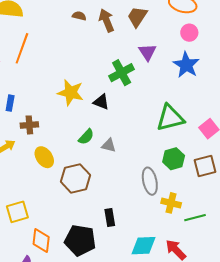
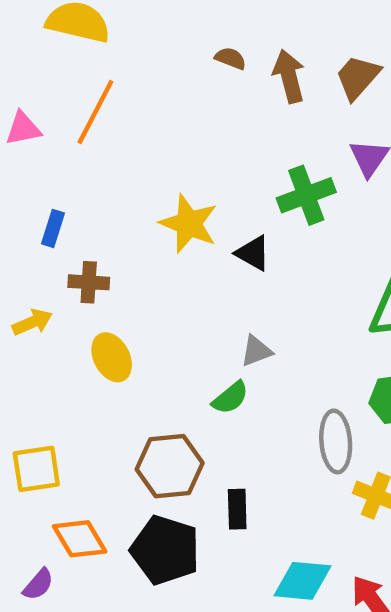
green semicircle: (86, 137) -> (230, 398), moved
gray triangle: (109, 145) -> (256, 351), turned -42
brown hexagon: (76, 178) -> (170, 466), moved
orange diamond: (41, 241) -> (80, 539), turned -45

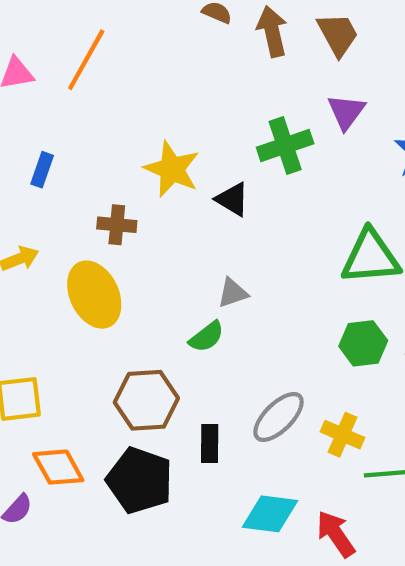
brown trapezoid: (358, 77) -> (338, 34), turned 108
brown cross: (89, 282) -> (117, 225), moved
yellow ellipse: (112, 357) -> (94, 295), size x1.4
gray ellipse: (336, 441) -> (279, 417), moved, turned 48

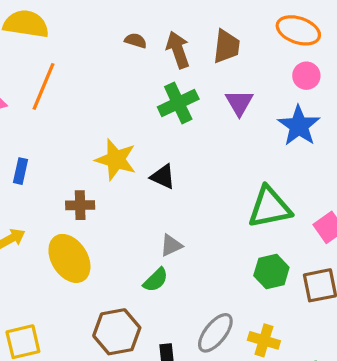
brown trapezoid: (338, 34) -> (226, 46), turned 42
green cross: (285, 146) -> (178, 103), moved

